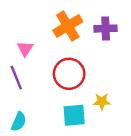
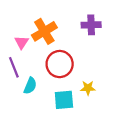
orange cross: (68, 26) -> (44, 31), moved
cyan semicircle: (19, 122) -> (30, 86), moved

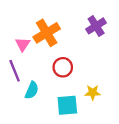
purple cross: (91, 25) -> (96, 26), turned -30
red circle: (60, 64) -> (63, 67), size x0.7

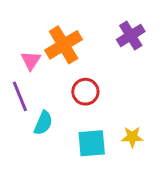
yellow star: (93, 93) -> (132, 137), moved

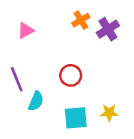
orange cross: (64, 45) -> (81, 20), moved, size x0.6
pink triangle: (31, 60) -> (26, 30), moved, turned 30

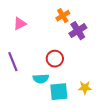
purple cross: (108, 29) -> (78, 31), moved
cyan semicircle: (36, 101) -> (41, 79), moved, turned 63

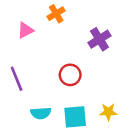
orange cross: (63, 16) -> (56, 14), moved
cyan semicircle: (41, 79) -> (41, 113), moved

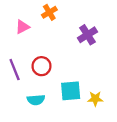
red circle: (70, 75) -> (41, 66), moved
cyan square: (75, 117) -> (71, 91), moved

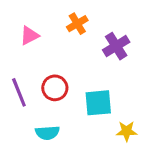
orange cross: (49, 12) -> (77, 24), moved
cyan square: (71, 91) -> (98, 103), moved

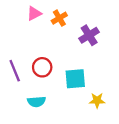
pink triangle: (29, 36) -> (34, 13), moved

